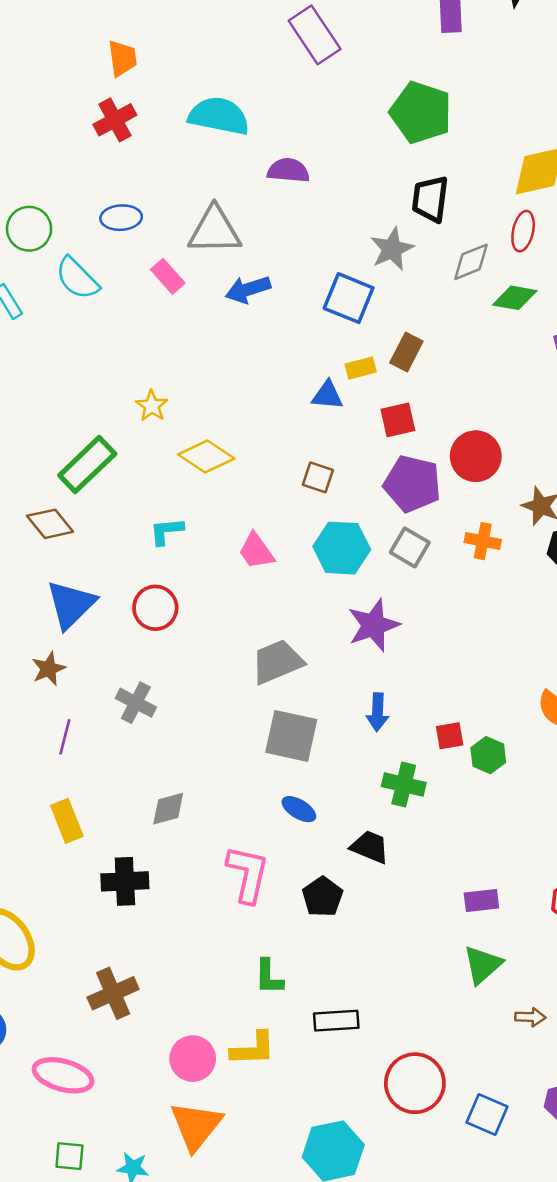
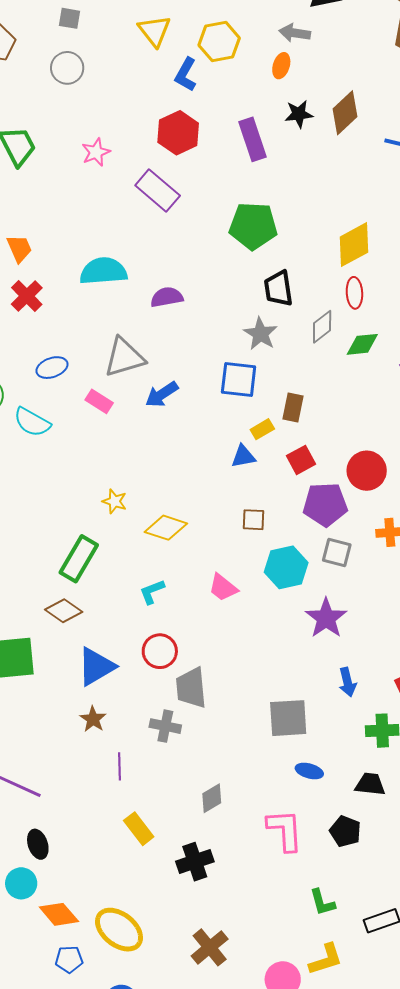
blue triangle: (71, 604) -> (96, 666), turned 30
gray trapezoid: (277, 662) -> (191, 688), moved, turned -57

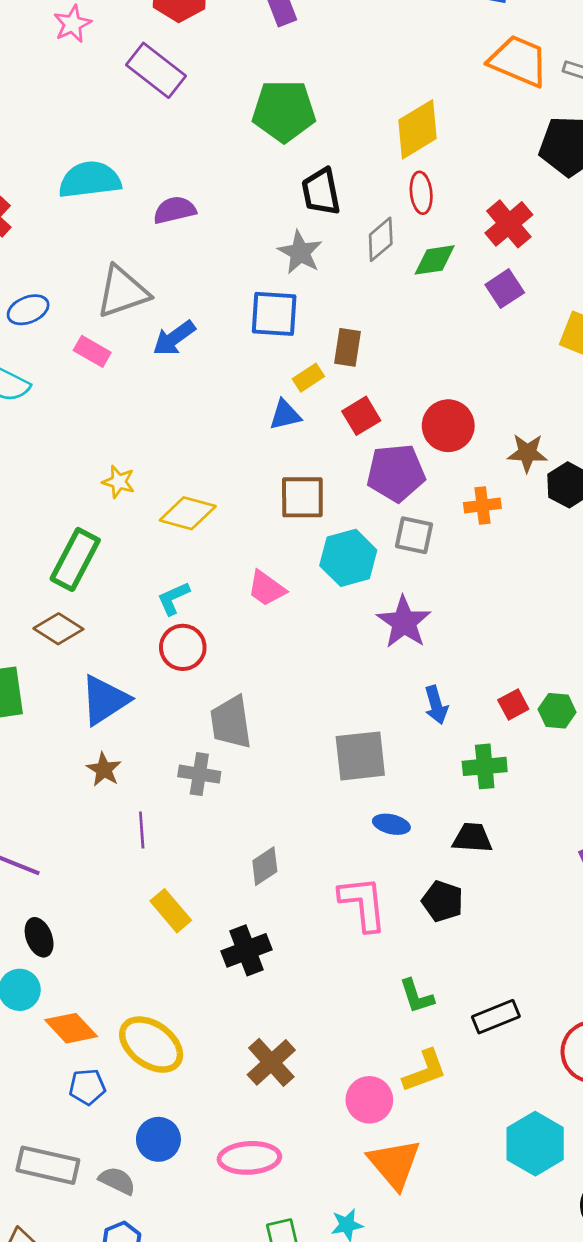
brown square: (253, 520) -> (302, 497), size x1.5
red circle: (160, 651) -> (183, 647), moved

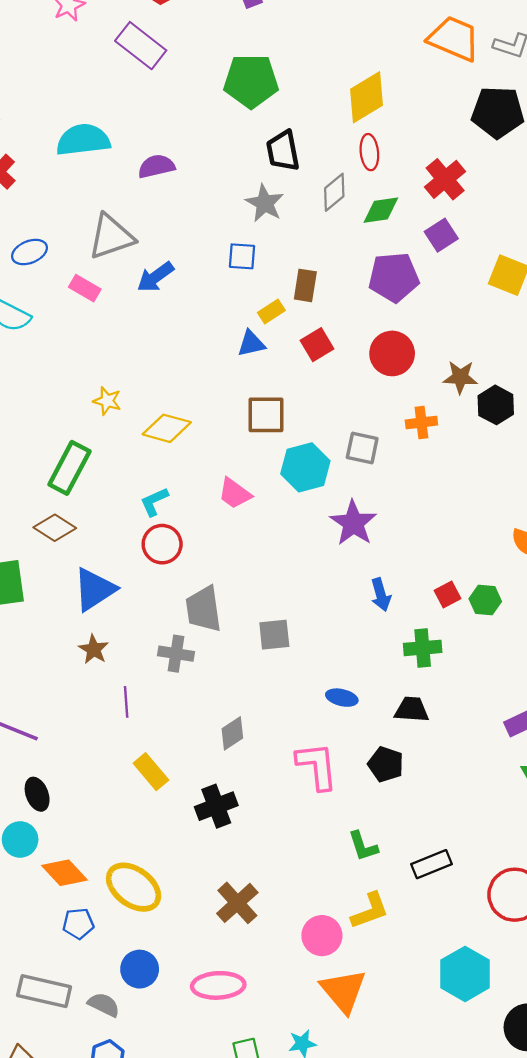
blue square: (274, 314) -> (242, 256), size x0.7
purple pentagon: (396, 473) -> (394, 277), moved
gray square: (360, 756) -> (274, 635), moved, size x0.7

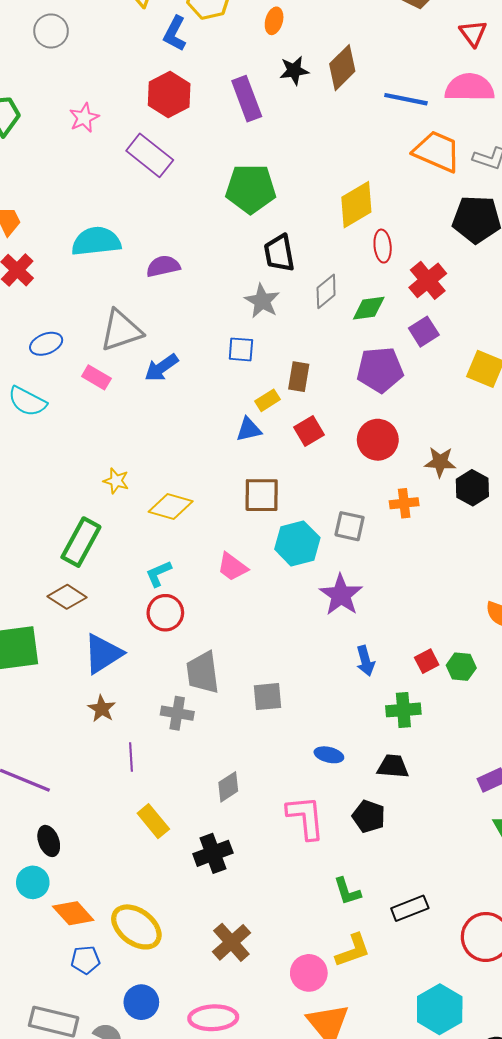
red ellipse: (369, 152) -> (383, 246), moved

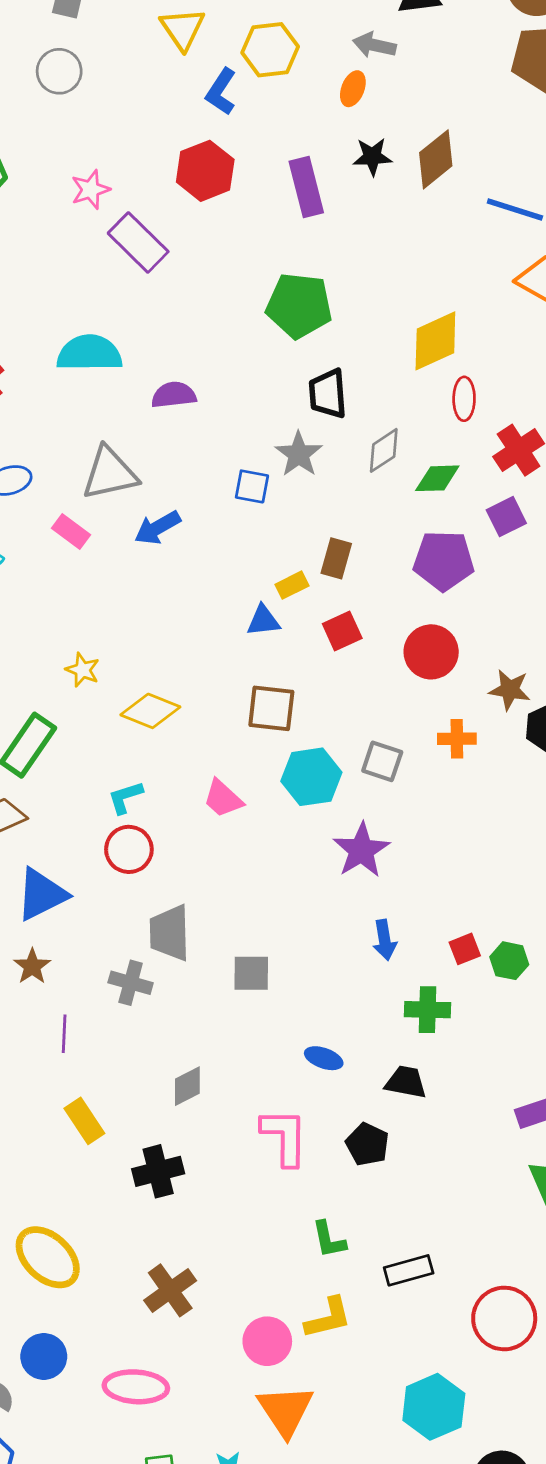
purple rectangle: (150, 155) -> (138, 242), moved
blue square: (241, 349) -> (252, 486), moved

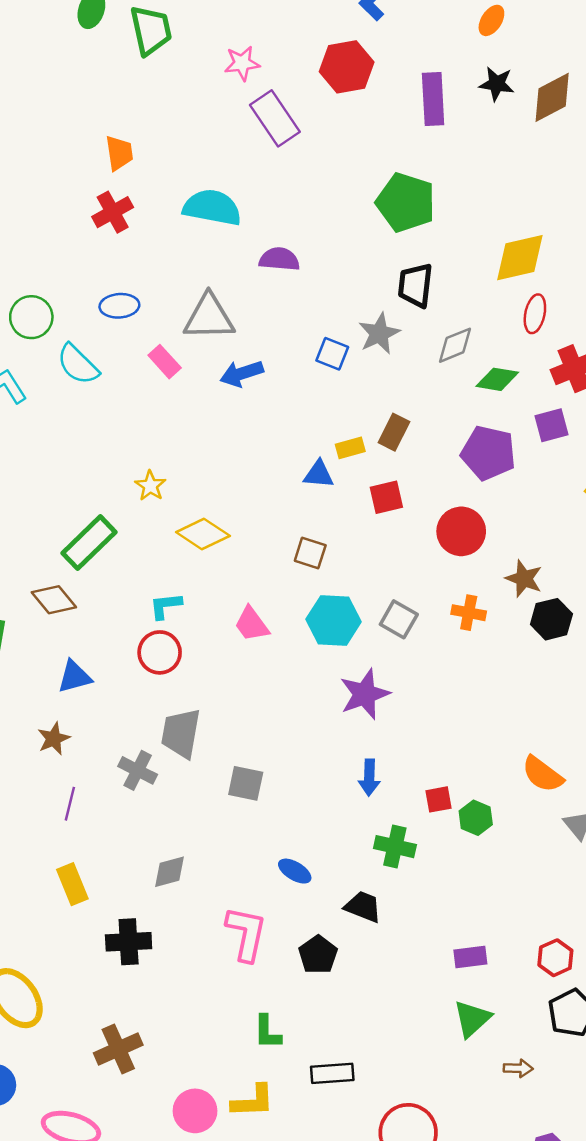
brown square: (271, 708) -> (310, 553), size x0.7
blue triangle: (41, 894) -> (74, 677), size x0.7

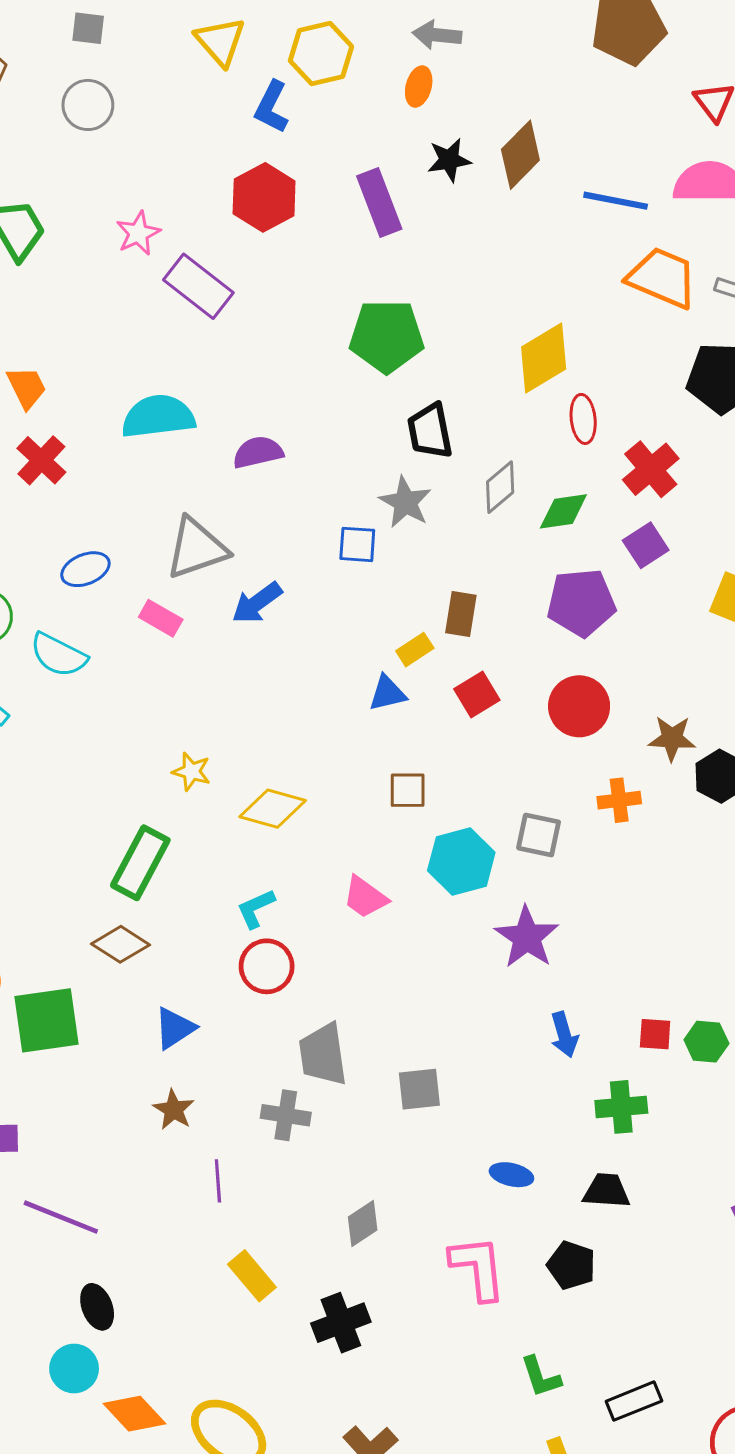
red square: (438, 799) -> (655, 1034), turned 32

